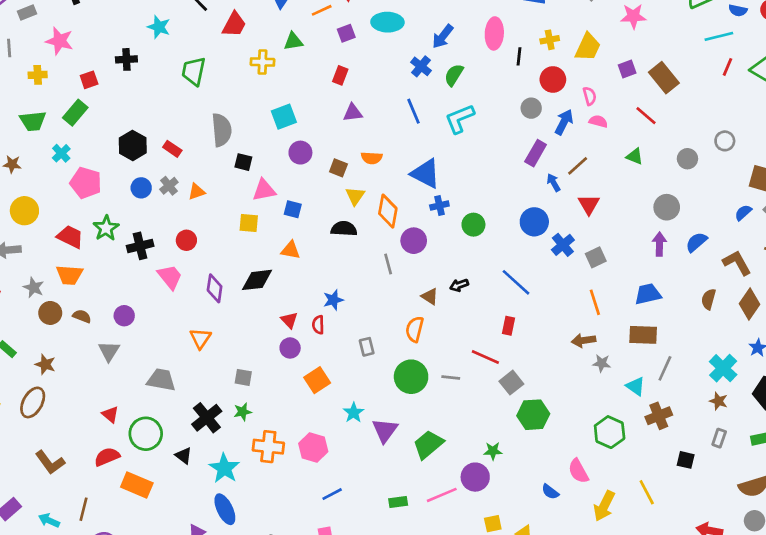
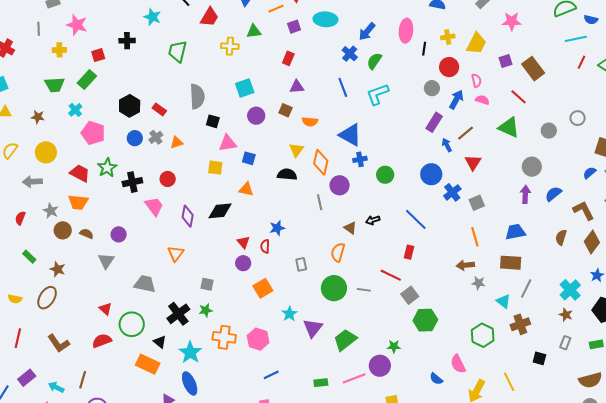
green triangle: (635, 156) -> (509, 127), size x1.6
brown square: (338, 168) -> (286, 110), moved
orange rectangle: (137, 485) -> (148, 364), moved

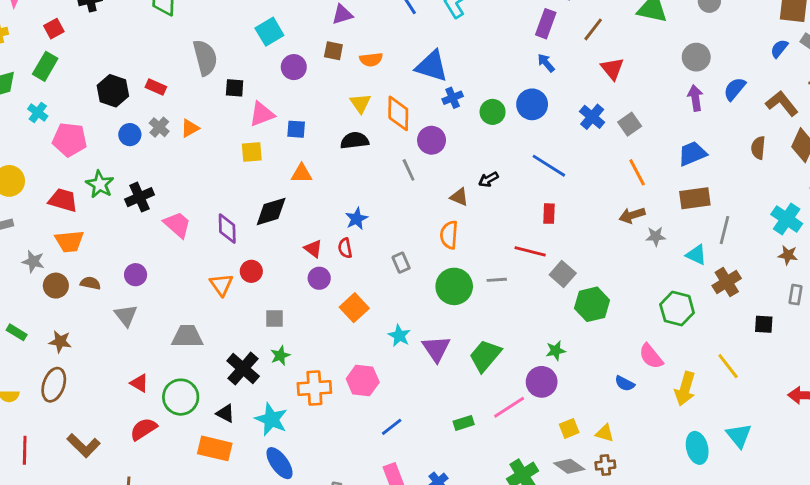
blue arrow: (447, 145) -> (546, 63), moved
blue circle: (431, 174) -> (532, 104), moved
red circle: (168, 179) -> (251, 271), moved

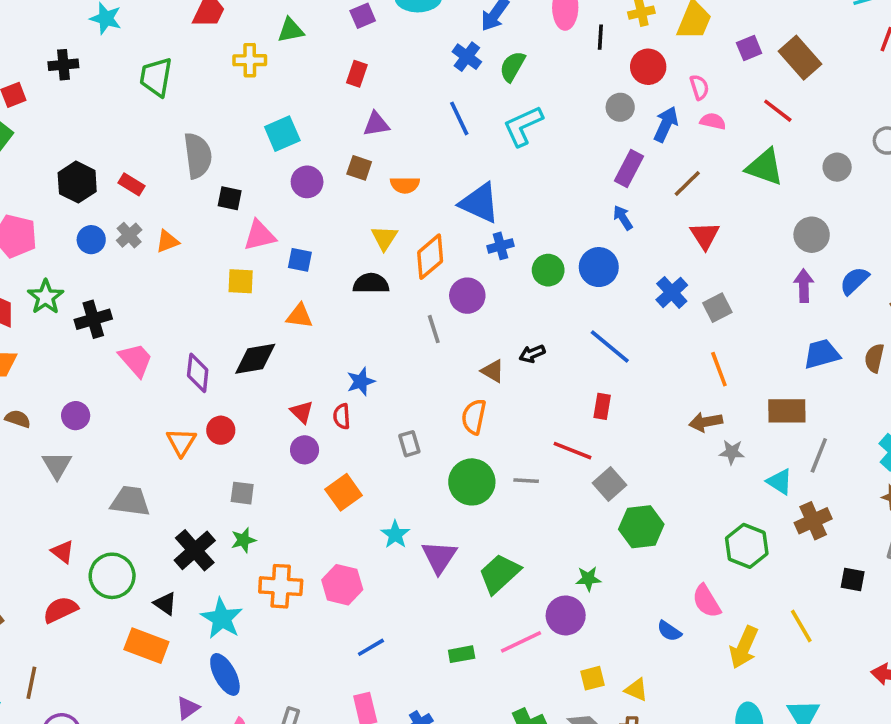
orange diamond: (398, 113) -> (430, 257), turned 42
blue trapezoid: (692, 154) -> (822, 354), moved

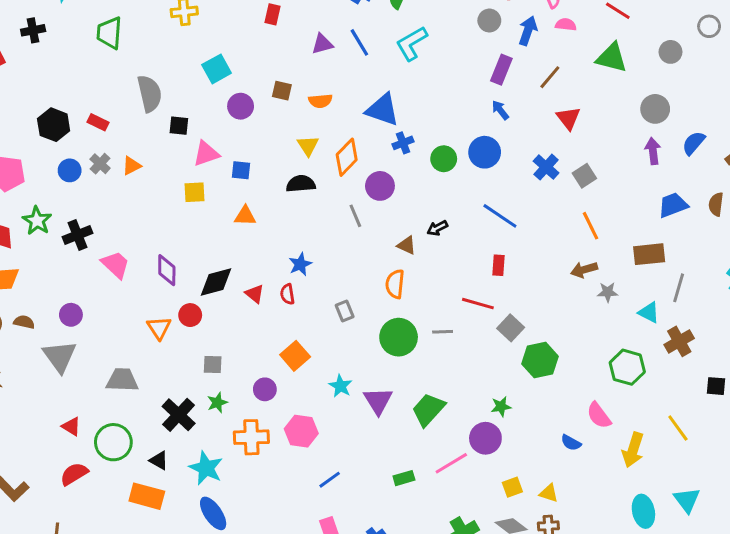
purple triangle: (376, 124) -> (322, 44), moved
black diamond: (255, 359) -> (216, 282), moved
purple circle: (305, 450) -> (265, 389), moved
gray triangle: (57, 465) -> (60, 356), size x1.4

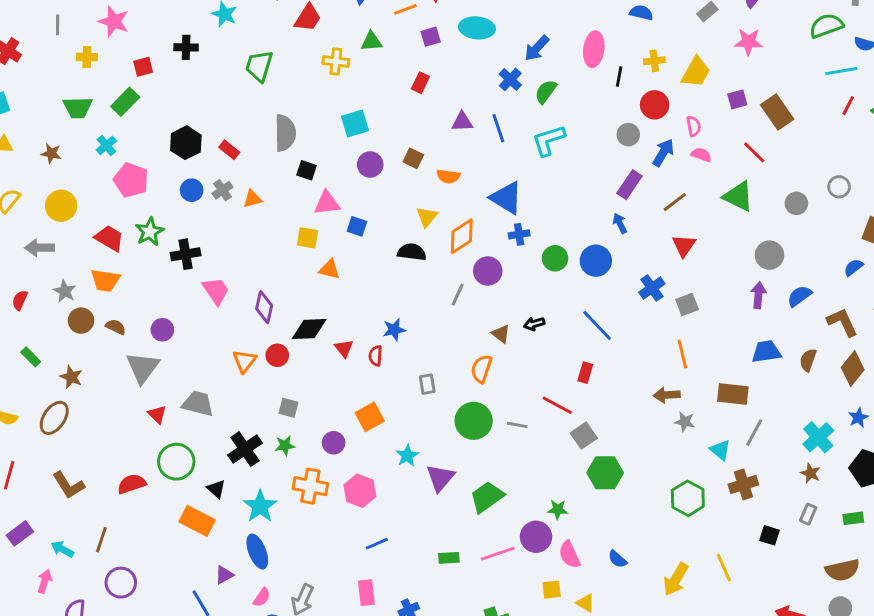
orange triangle: (245, 216) -> (329, 269), moved
gray line: (355, 216) -> (458, 295), turned 35
pink semicircle: (599, 415) -> (570, 555), moved
red triangle: (71, 427) -> (157, 414), moved

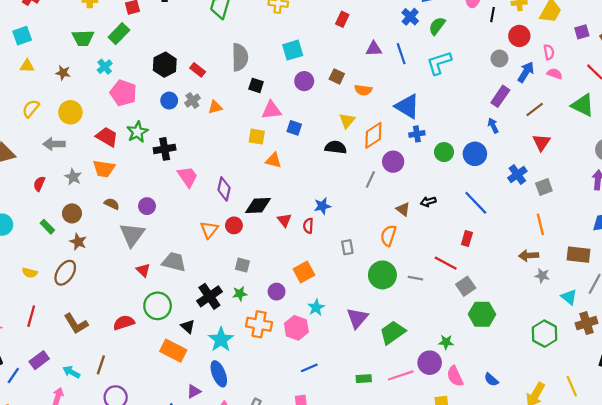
brown circle: (81, 321) -> (72, 213), moved
cyan star: (407, 456) -> (316, 308), moved

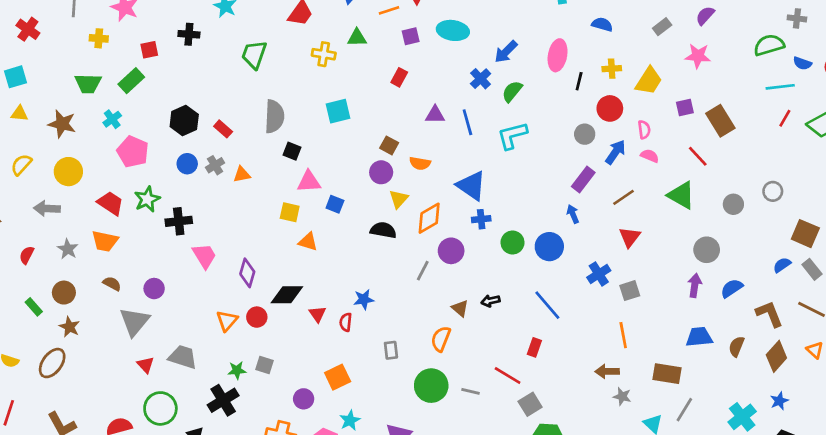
brown star: (63, 73) -> (62, 124), size x1.5
purple circle: (304, 81) -> (381, 172), moved
green star: (240, 294) -> (237, 370), moved

